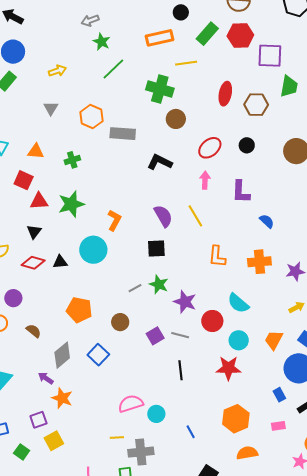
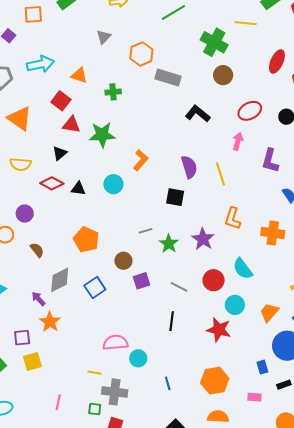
cyan circle: (93, 250) -> (113, 184), size x0.7
green star: (159, 284) -> (169, 244), moved
purple star: (185, 302) -> (203, 239), moved
purple square: (155, 336) -> (142, 281), moved

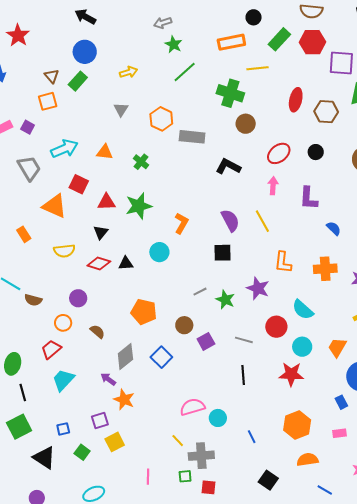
green cross: (113, 92) -> (141, 162), turned -35
red square: (61, 101) -> (79, 184), moved
yellow line: (94, 373) -> (178, 441), turned 48

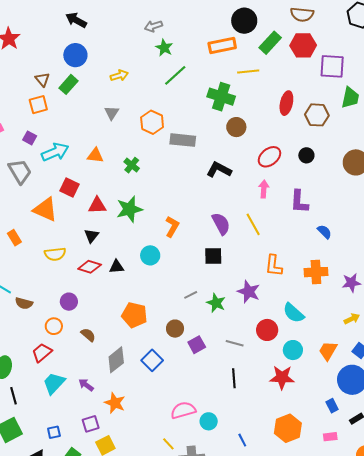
black circle: (254, 17) -> (244, 21), size x1.6
purple square: (28, 127) -> (30, 138), moved
purple arrow: (108, 379) -> (86, 385), moved

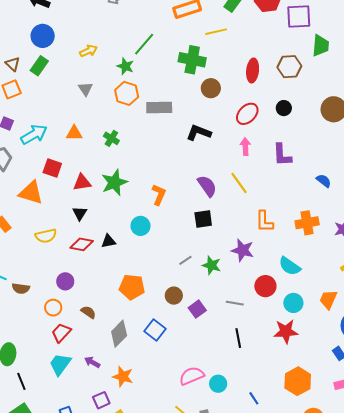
green star: (164, 48) -> (125, 66), moved
red ellipse: (286, 103) -> (253, 70), moved
blue semicircle: (324, 232) -> (324, 181), moved
red trapezoid: (42, 353) -> (61, 333), moved

